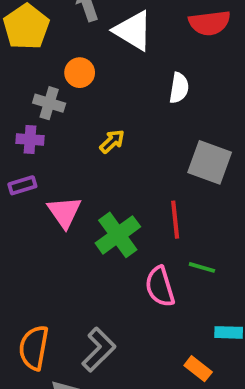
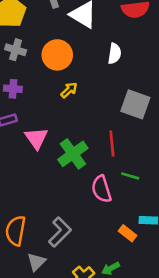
orange circle: (80, 73) -> (57, 55), moved, size x1.5
gray cross: (49, 103) -> (16, 50), moved
orange rectangle: (198, 369) -> (128, 233), moved

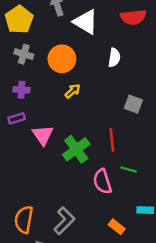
gray square: (135, 104) -> (133, 104), size x0.7
orange rectangle: (128, 233) -> (117, 227), moved

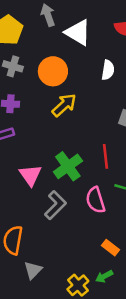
yellow arrow: (73, 91) -> (64, 105), size x1.5
pink triangle: (43, 135) -> (30, 175), moved
gray L-shape: (64, 221) -> (55, 205), moved

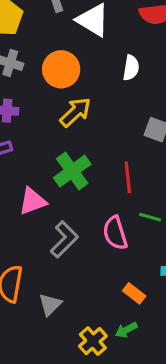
green cross: (68, 166) -> (72, 171), moved
pink triangle: (30, 175) -> (32, 201), turned 45
gray triangle: (33, 270) -> (50, 304), moved

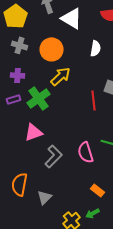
green cross: (72, 171) -> (38, 98), moved
red line: (128, 177) -> (94, 100), moved

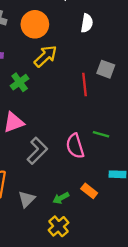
green cross: (38, 98) -> (20, 82), size x0.7
green arrow: (92, 213) -> (61, 198), moved

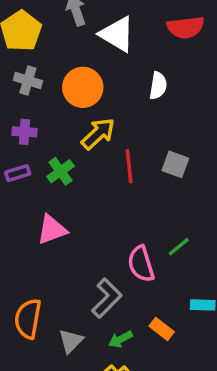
gray square: (106, 69) -> (175, 164), moved
red line: (84, 85) -> (129, 166), moved
green line: (101, 134) -> (179, 247), turned -56
gray L-shape: (37, 151) -> (107, 298), moved

